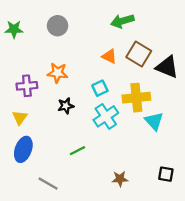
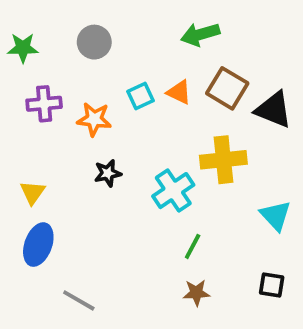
purple cross: (27, 86) -> (44, 104), moved
cyan square: (100, 88) -> (140, 96), moved
cyan triangle: (154, 121) -> (275, 216), moved
green line: (78, 151) -> (193, 246), moved, turned -35

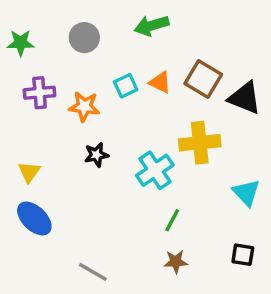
green arrow: (200, 34) -> (152, 26), moved
blue ellipse: (38, 245) -> (34, 219), turned -66
gray line: (79, 300) -> (93, 272), moved

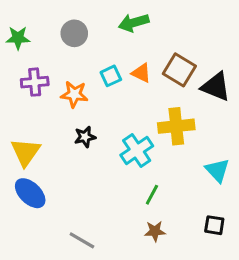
yellow triangle: (29, 172) -> (26, 152), size x1.5

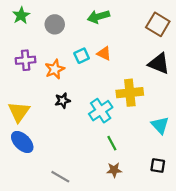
green star: (18, 38) -> (21, 15), moved, turned -30
brown square: (179, 70) -> (158, 24), moved
orange star: (74, 94) -> (55, 69), turned -30
green line: (152, 195) -> (112, 143), turned -56

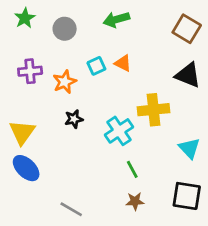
black square: (158, 166) -> (187, 196), size x1.6

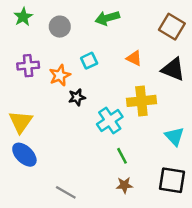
orange triangle: (123, 63) -> (134, 58), moved
black star: (74, 119) -> (77, 97), moved

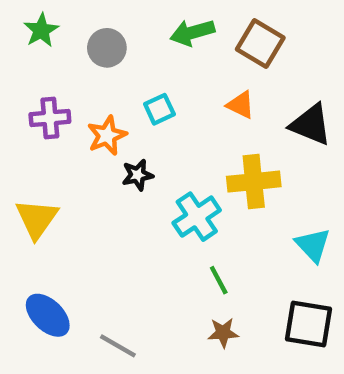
brown square: (172, 27) -> (260, 43), moved
blue ellipse: (24, 155) -> (48, 315), moved

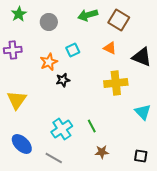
purple cross: (50, 118) -> (13, 50), moved
cyan cross: (197, 217) -> (62, 129), moved
green line: (219, 280) -> (92, 126), moved
black square: (309, 324) -> (141, 156), moved, size x0.6

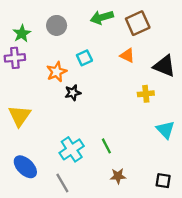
green star: (19, 14) -> (22, 34), moved
brown square: (119, 20) -> (138, 23), turned 35
yellow cross: (116, 83) -> (146, 94), moved, size x0.6
gray line: (54, 158) -> (62, 183), turned 30

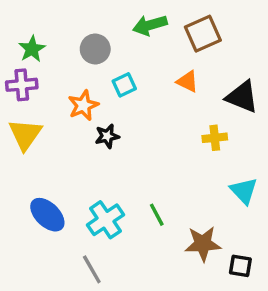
gray circle: (57, 25) -> (95, 49), moved
yellow triangle: (20, 116) -> (25, 134), moved
blue ellipse: (25, 167) -> (47, 215), moved
brown star: (118, 176) -> (203, 244), moved, size x1.5

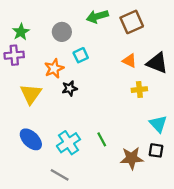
orange triangle: (187, 81) -> (129, 61), moved
yellow triangle: (25, 134) -> (31, 94), moved
black square: (240, 266) -> (156, 150), moved
gray line: (92, 269) -> (60, 175), turned -30

